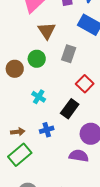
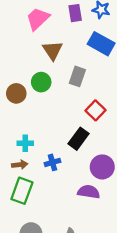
cyan cross: (39, 97) -> (25, 143), moved, turned -32
green rectangle: (20, 155) -> (22, 191), turned -30

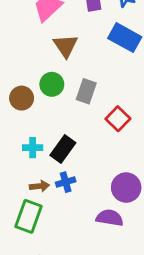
gray rectangle: (77, 76) -> (86, 91), moved
black rectangle: (78, 139) -> (63, 149), moved
cyan cross: (25, 143) -> (33, 148), moved
brown arrow: (20, 165) -> (39, 186), moved

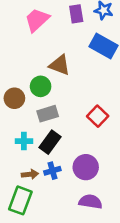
brown triangle: (66, 46) -> (60, 65), moved, turned -35
gray rectangle: (86, 91) -> (48, 114), moved, turned 54
purple circle: (126, 188) -> (86, 167), moved

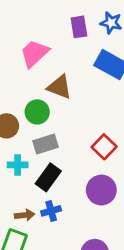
pink trapezoid: (37, 20) -> (34, 53), moved
cyan cross: (24, 141) -> (18, 165), moved
purple circle: (86, 167) -> (101, 190), moved

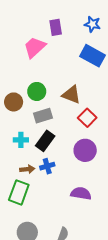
purple rectangle: (79, 27) -> (56, 27), moved
brown triangle: (59, 87) -> (71, 95), moved
cyan cross: (18, 165) -> (21, 140), moved

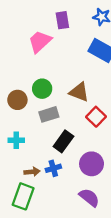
cyan cross: (21, 140) -> (16, 140), moved
black rectangle: (45, 141) -> (63, 141), moved
purple circle: (85, 150) -> (92, 164), moved
purple semicircle: (81, 193) -> (89, 198), turned 30

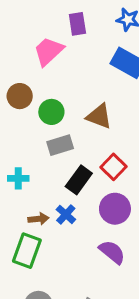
brown circle: (17, 100) -> (20, 96), moved
red square: (96, 117) -> (114, 167), moved
blue cross: (53, 168) -> (66, 214), turned -32

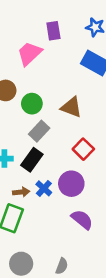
gray rectangle: (60, 145) -> (39, 131), turned -30
black rectangle: (79, 180) -> (32, 160), moved
purple circle: (115, 209) -> (71, 184), moved

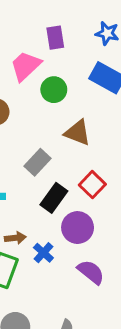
green circle: (32, 104) -> (54, 90), moved
black rectangle: (32, 160) -> (54, 198), moved
blue cross: (44, 188) -> (43, 253), moved

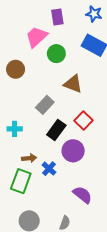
purple semicircle: (91, 272) -> (82, 195), moved

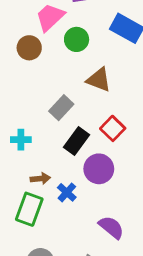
brown circle: (16, 69) -> (29, 48), moved

